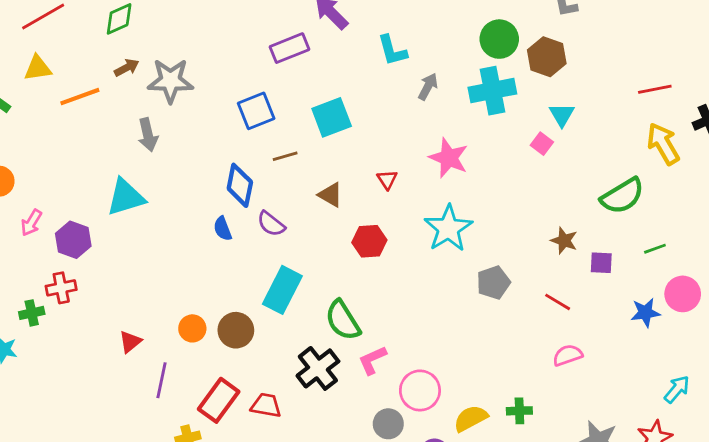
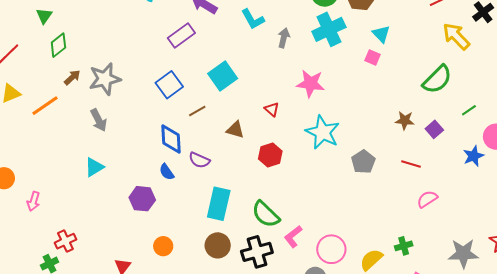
cyan triangle: (126, 197) -> (94, 167), size x0.7
purple hexagon: (73, 240) -> (142, 199), moved
purple square: (601, 263) -> (434, 129), turned -30
brown circle: (236, 330) -> (218, 245), moved
black cross: (318, 368) -> (257, 252), turned 36

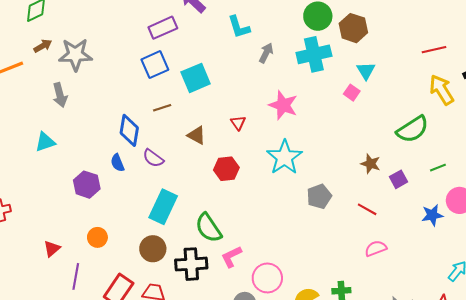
blue square: (169, 85) -> (155, 65), moved

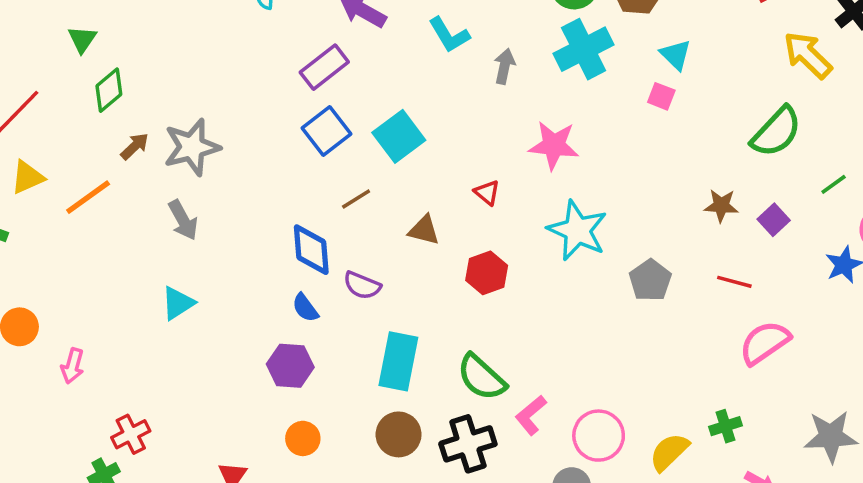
purple hexagon: (87, 185) -> (290, 366), moved
pink semicircle: (376, 248) -> (765, 343), size x1.4

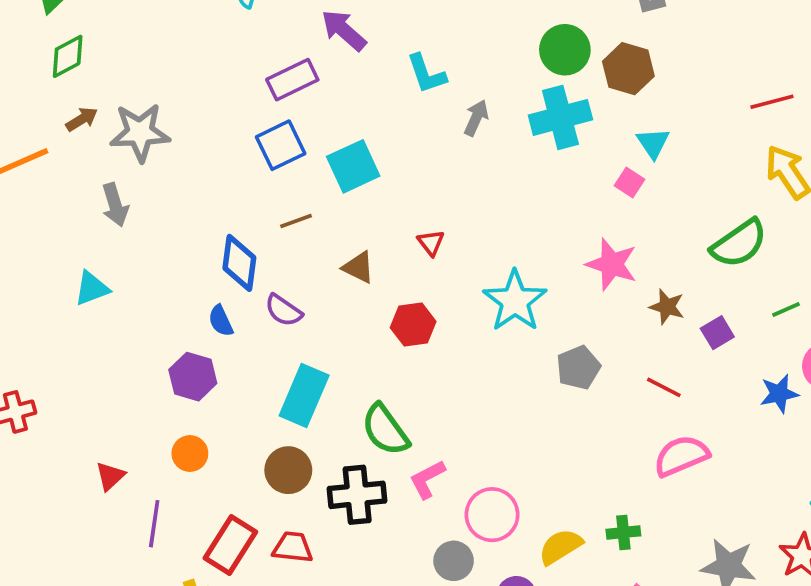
pink star: (554, 145) -> (612, 264), moved

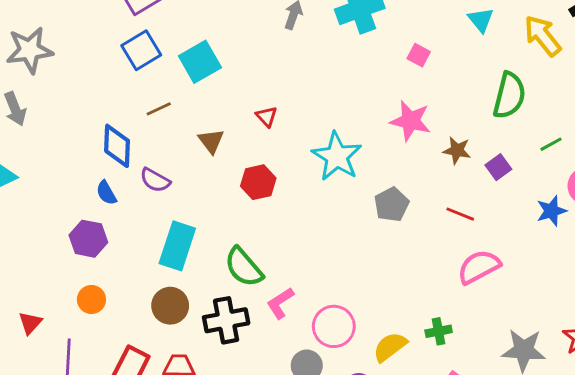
cyan triangle: (653, 143) -> (481, 20), moved
green semicircle: (739, 244) -> (509, 95), turned -36
brown triangle: (358, 267) -> (211, 141), turned 32

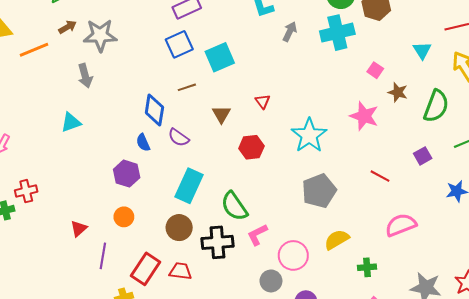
brown star: (457, 150) -> (398, 92), moved
gray pentagon: (391, 204) -> (319, 191), moved, size x1.4
red line: (460, 214) -> (380, 176), moved
yellow semicircle: (390, 347) -> (337, 240), moved

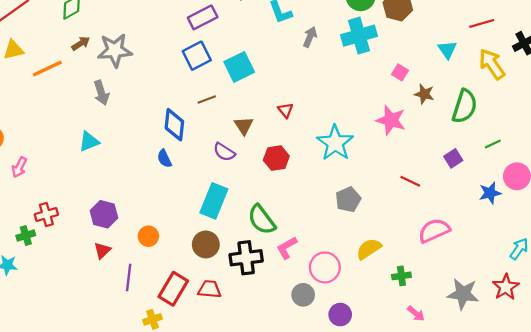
purple semicircle: (179, 137) -> (224, 152), moved
purple hexagon: (127, 174) -> (104, 214), moved
gray pentagon: (319, 191) -> (348, 200), size x0.7

